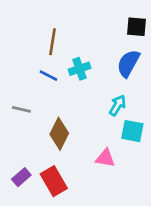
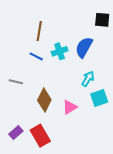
blue semicircle: (128, 63) -> (84, 47), moved
cyan square: (132, 131) -> (99, 98), turned -30
pink triangle: (105, 158) -> (70, 107), moved, turned -42

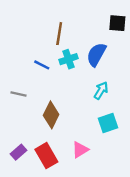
brown line: (39, 31) -> (59, 34), moved
cyan square: (99, 98) -> (108, 123), moved
pink triangle: (70, 107) -> (80, 150), moved

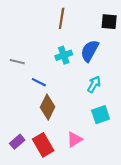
brown line: (59, 34) -> (62, 18), moved
blue line: (42, 65) -> (39, 82), moved
gray line: (19, 94) -> (17, 62), moved

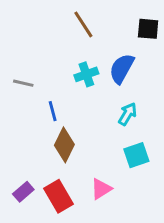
brown line: (62, 18) -> (83, 24), turned -42
blue line: (39, 82) -> (53, 111), turned 48

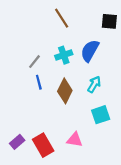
gray line: (23, 83) -> (34, 62), moved, turned -64
brown diamond: (64, 145) -> (65, 91), moved
pink triangle: (101, 189) -> (75, 140), turned 42

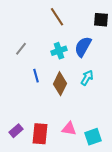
gray line: (34, 62) -> (21, 49), moved
cyan square: (101, 115) -> (93, 137), moved
red rectangle: (43, 145) -> (40, 134), turned 35

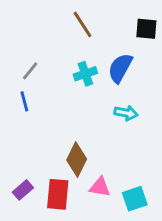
blue line: (36, 76) -> (24, 101), moved
cyan arrow: (87, 78) -> (126, 113), turned 70
brown diamond: (60, 84) -> (77, 159), moved

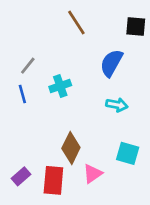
cyan cross: (85, 74) -> (60, 86), moved
pink triangle: (100, 187) -> (93, 174), turned -45
cyan square: (135, 199) -> (128, 153), moved, turned 35

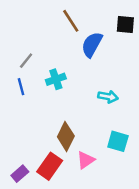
blue semicircle: (111, 63) -> (92, 44), moved
purple rectangle: (21, 176) -> (20, 174), moved
red rectangle: (53, 180) -> (50, 166), turned 30

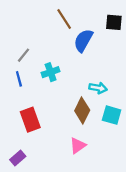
brown diamond: (66, 136) -> (82, 111), moved
cyan square: (118, 141) -> (112, 115), moved
red rectangle: (50, 166) -> (30, 120), moved, turned -55

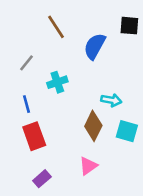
brown line: (64, 19) -> (56, 27), moved
blue line: (19, 79) -> (26, 104), moved
purple rectangle: (18, 158) -> (42, 179), moved

